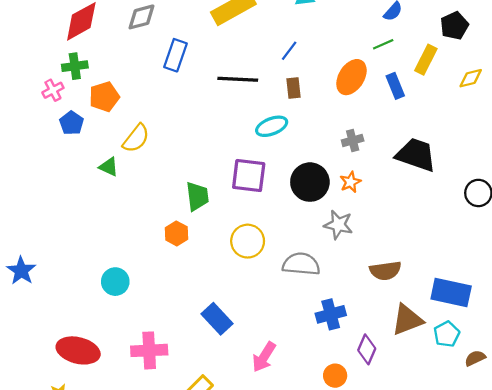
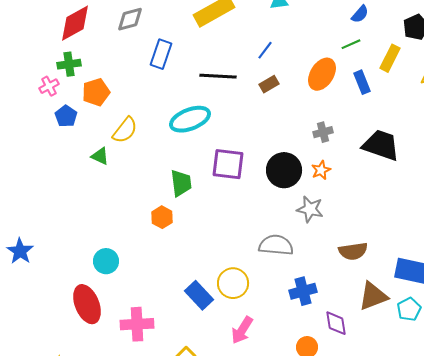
brown rectangle: (294, 88) -> (269, 84), turned 66
cyan ellipse: (272, 126) -> (190, 119), moved, size x1.4
yellow circle: (248, 241) -> (233, 283), moved
purple diamond: (367, 349) -> (336, 323), turned -32
red ellipse: (78, 350) -> (87, 304), moved, turned 54

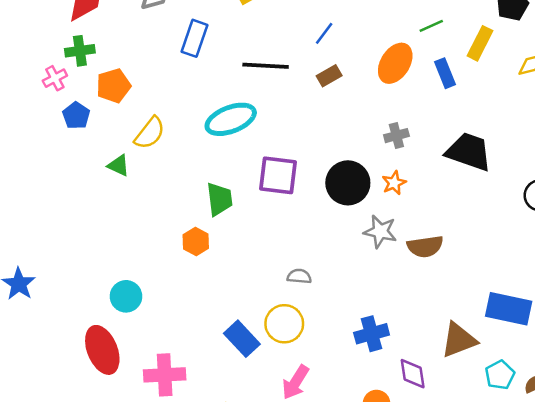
gray semicircle: (276, 245) -> (299, 276), moved, size x0.6
brown semicircle: (353, 251) -> (425, 246), moved
cyan pentagon: (409, 309) -> (500, 375), moved

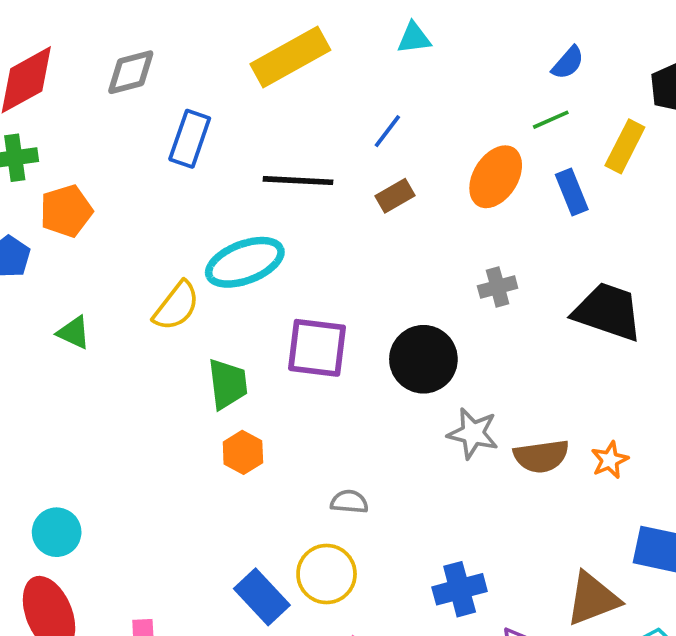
yellow semicircle: (150, 133) -> (176, 306), moved
orange star: (394, 183) -> (610, 460), moved
orange hexagon: (196, 241) -> (243, 452), moved
cyan circle: (126, 296) -> (57, 532), moved

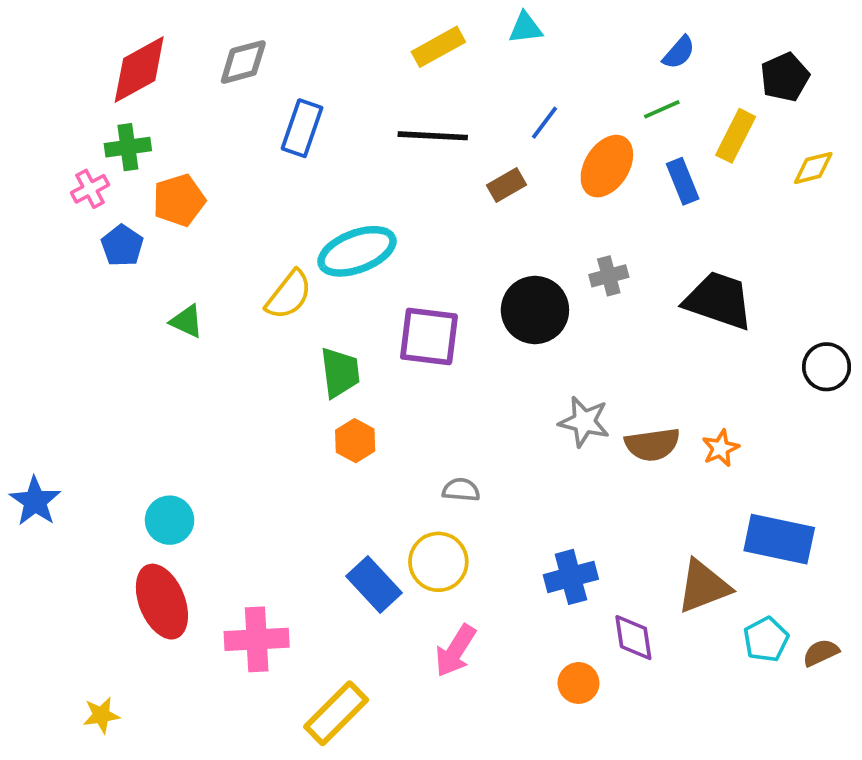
yellow rectangle: (290, 57) -> (438, 47), moved, size x0.7
blue line: (387, 131) -> (544, 123), moved
black line: (298, 181) -> (433, 136), moved
black circle: (423, 359) -> (535, 310), moved

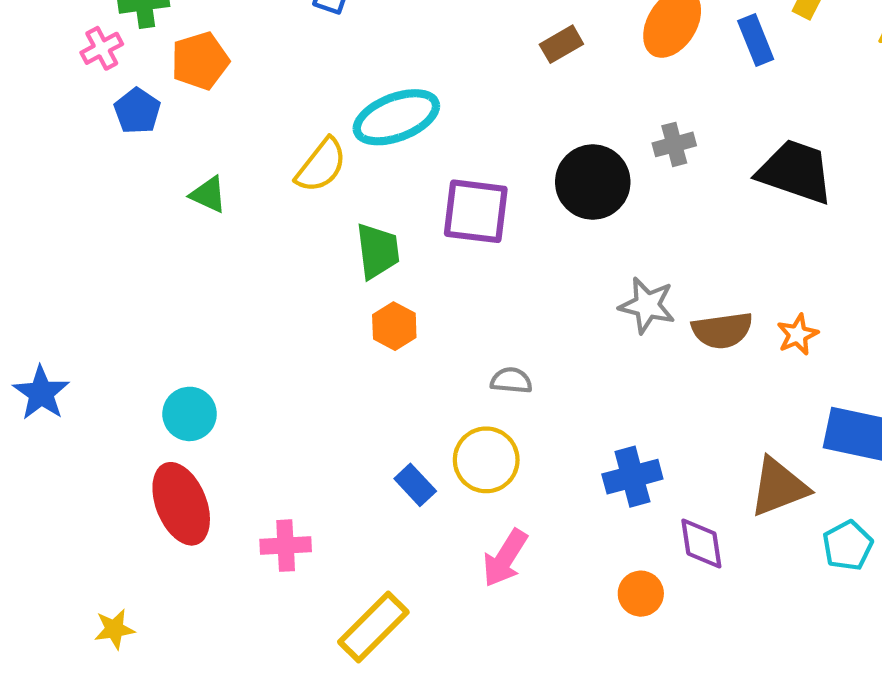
blue rectangle: (374, 585) -> (415, 485), size x0.7
pink cross: (257, 639) -> (286, 546), size x0.7

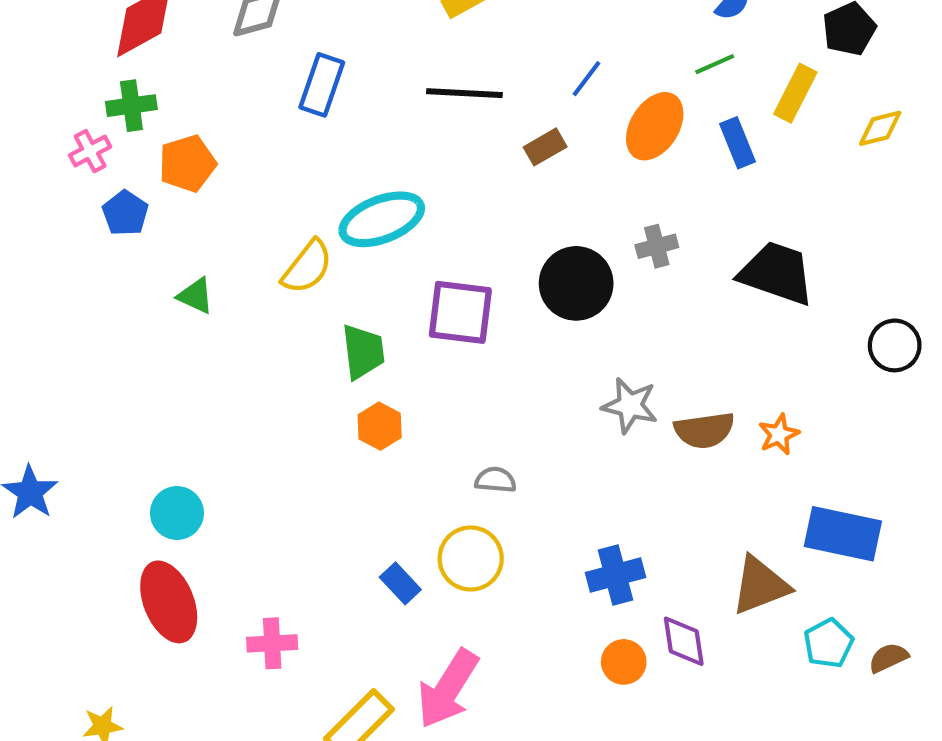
pink arrow: (505, 558) -> (448, 689), moved, size x1.4
orange circle: (641, 594) -> (624, 662), moved

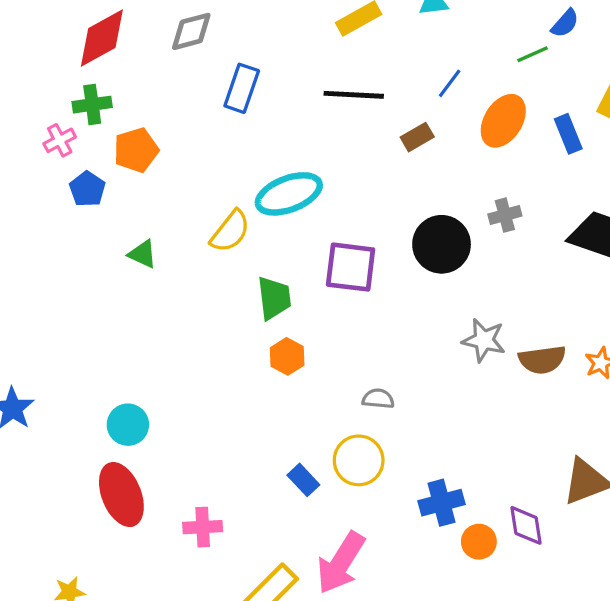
green line: (715, 64) -> (533, 54), moved
blue cross: (615, 575) -> (442, 503), moved

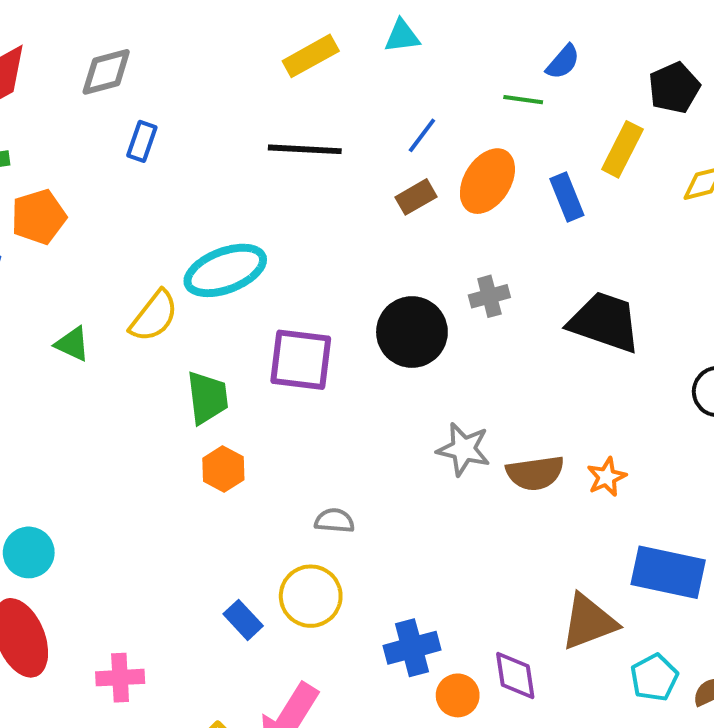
green line: (533, 54) -> (523, 100), turned 32
blue rectangle: (242, 88) -> (142, 141), moved, size x0.7
brown rectangle: (417, 137) -> (416, 197), moved
green triangle: (143, 254) -> (72, 344), moved

